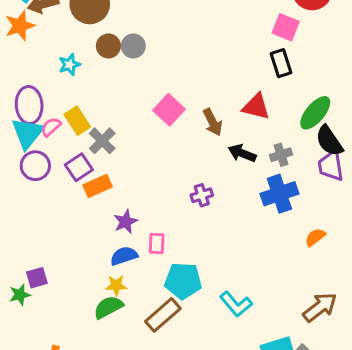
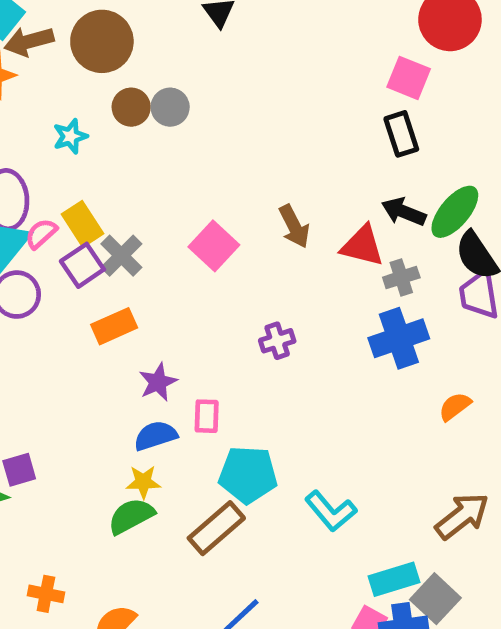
red triangle: (256, 107) -> (362, 246), moved
pink square: (169, 110) -> (214, 246), moved
black arrow: (242, 153) -> (404, 212), moved
purple square: (79, 167) -> (82, 265), moved

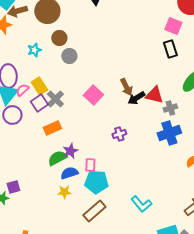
gray circle: (170, 107) -> (69, 56), moved
black arrow: (404, 212) -> (136, 98), moved, turned -54
cyan pentagon: (248, 475) -> (96, 182), moved
green semicircle: (131, 516) -> (57, 158), moved

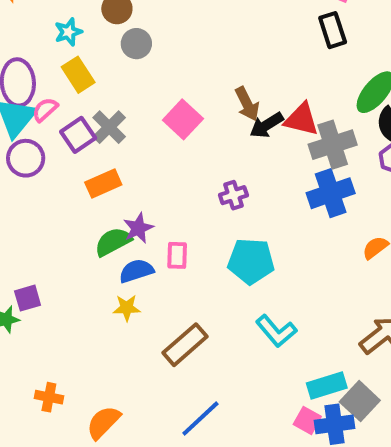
yellow rectangle: (39, 86) -> (78, 75), moved
gray cross: (170, 108) -> (333, 145), size x1.6
cyan pentagon: (96, 182) -> (251, 261), moved

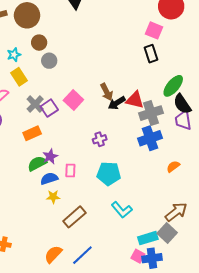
purple square: (78, 135) -> (49, 108), moved
yellow star: (127, 308) -> (53, 197), moved
gray square: (360, 401) -> (167, 233), moved
orange semicircle: (103, 422) -> (53, 254), moved

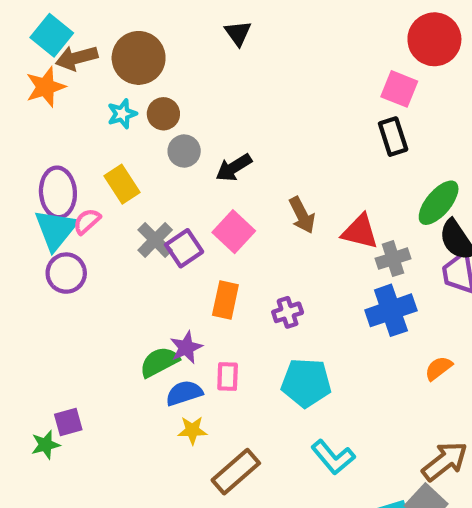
cyan star: (14, 55) -> (122, 114), moved
black arrow: (117, 103) -> (234, 168), moved
gray cross: (151, 113) -> (393, 259), size x0.7
orange rectangle: (32, 133) -> (225, 300), moved, turned -54

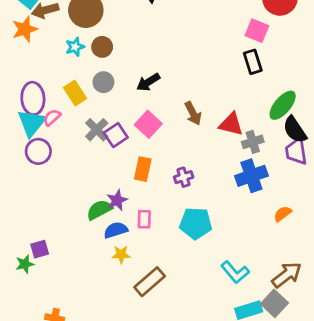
gray circle: (184, 151) -> (103, 82), moved
cyan L-shape: (333, 457) -> (235, 272), moved

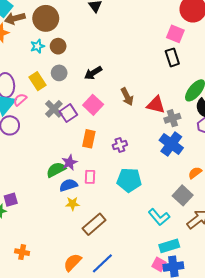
blue cross: (251, 176) -> (171, 144), turned -35
gray square: (274, 303) -> (183, 195), moved

